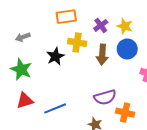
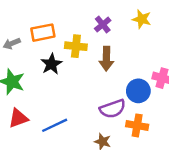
orange rectangle: (66, 17) -> (43, 33), moved
yellow star: (125, 26) -> (142, 19), moved
blue circle: (127, 49) -> (138, 91), moved

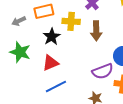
red triangle: (18, 118) -> (50, 63), moved

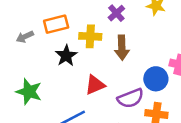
green star: (20, 52) -> (29, 92), moved
red triangle: (50, 63) -> (95, 85), moved

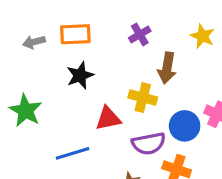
purple cross: (116, 13) -> (140, 34), moved
yellow cross: (90, 36) -> (143, 98), moved
brown arrow: (122, 48) -> (167, 68), moved

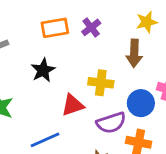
orange rectangle: (75, 34) -> (55, 28), moved
yellow star: (202, 36) -> (147, 22), turned -30
brown arrow: (167, 68) -> (134, 53), moved

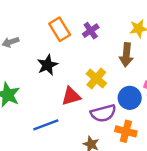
orange rectangle: (55, 28) -> (60, 29), turned 65
yellow cross: (101, 83) -> (96, 78), turned 30

